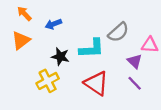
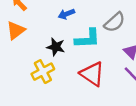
blue arrow: (53, 24) -> (66, 14), moved

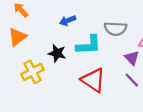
gray semicircle: (115, 22) -> (115, 29), turned 45
yellow cross: (43, 72) -> (33, 72), moved

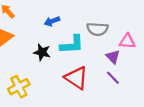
yellow cross: (33, 72) -> (19, 87), moved

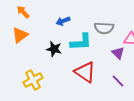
purple line: (113, 78) -> (118, 81), moved

